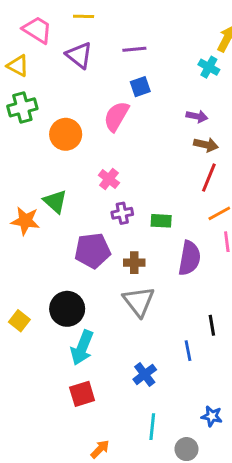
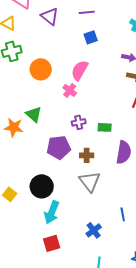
pink semicircle: (116, 116) -> (80, 70), moved
pink cross: (109, 179) -> (70, 90), moved

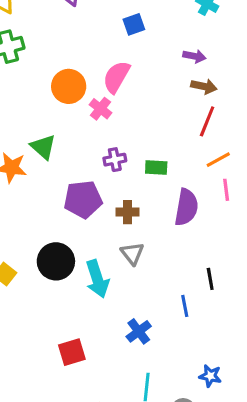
orange circle: (41, 69) -> (69, 86), moved
gray triangle: (90, 181) -> (132, 253), size x0.7
cyan arrow: (52, 212) -> (97, 279), moved, turned -40

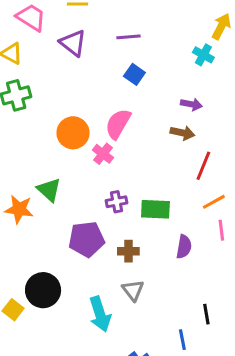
blue square: (134, 24) -> (134, 74), turned -36
brown arrow: (204, 86) -> (182, 133), moved
green rectangle: (156, 168) -> (155, 209), size x1.4
purple semicircle: (186, 207) -> (184, 247), size x0.7
black circle: (56, 261) -> (43, 290), moved

